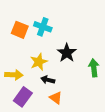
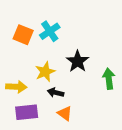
cyan cross: (43, 27) -> (50, 31), turned 36
purple rectangle: (23, 97) -> (27, 112), turned 48

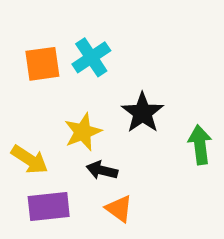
orange square: (23, 35) -> (42, 64), turned -30
yellow arrow: (16, 87) -> (30, 160), turned 30

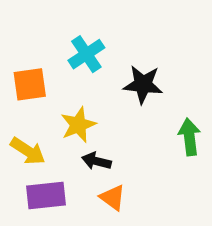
orange square: (42, 64) -> (30, 84), moved
black star: (142, 113) -> (143, 84), moved, turned -30

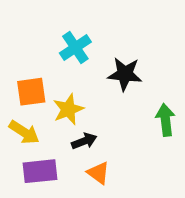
orange square: (30, 84) -> (31, 92), moved
black arrow: (96, 161) -> (84, 141), turned 145

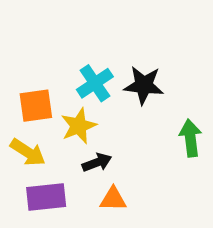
cyan cross: (75, 47) -> (95, 83), moved
orange triangle: (98, 173) -> (113, 199), turned -35

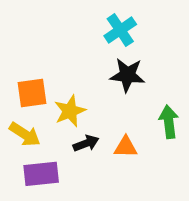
cyan cross: (95, 83) -> (120, 30), moved
orange triangle: (113, 199) -> (126, 147), moved

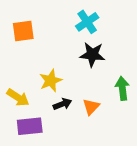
orange square: (32, 93) -> (23, 31), moved
orange triangle: (126, 147) -> (91, 107), turned -48

